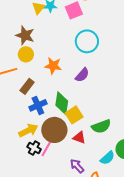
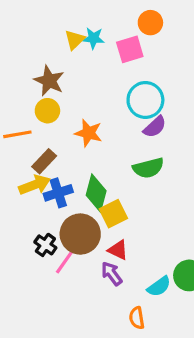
purple semicircle: (82, 75) -> (155, 127), moved
green semicircle: (101, 126) -> (148, 168), moved
yellow arrow: (28, 130) -> (35, 185), moved
black cross: (34, 148) -> (45, 245), moved
purple arrow: (77, 166) -> (112, 274), moved

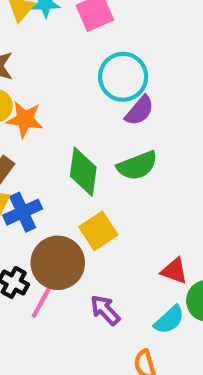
orange star: (88, 133) -> (25, 119), moved
green diamond: (96, 193) -> (83, 172), moved
red triangle: (118, 250) -> (174, 271), moved

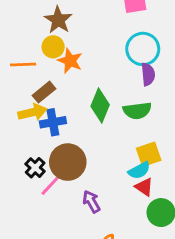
purple semicircle: (139, 111) -> (148, 74), turned -60
yellow square: (98, 231) -> (149, 154), moved
cyan semicircle: (169, 320) -> (139, 170), moved

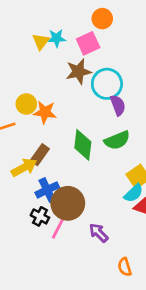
brown star: (58, 20) -> (78, 72), moved, turned -30
brown rectangle: (44, 92) -> (40, 155), moved
blue cross: (53, 122) -> (47, 190), moved

